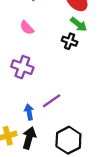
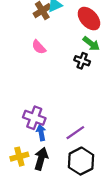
purple cross: (22, 67) -> (34, 118), moved
purple line: (52, 101) -> (75, 133), moved

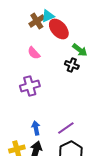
red ellipse: (89, 19) -> (59, 29), moved
purple cross: (34, 118) -> (30, 86), moved, turned -36

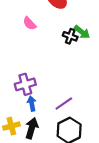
green arrow: (80, 50) -> (82, 32), moved
purple cross: (30, 86) -> (25, 84), moved

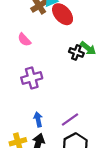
pink semicircle: (30, 23) -> (24, 40), moved
purple cross: (25, 84) -> (32, 78), moved

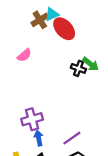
pink semicircle: (24, 40) -> (24, 55), turned -88
purple cross: (32, 78) -> (32, 119), moved

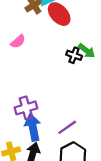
blue arrow: (39, 138) -> (33, 127), size x1.6

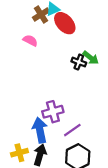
pink semicircle: (18, 42) -> (30, 40), moved, turned -112
purple cross: (26, 108) -> (53, 112), moved

